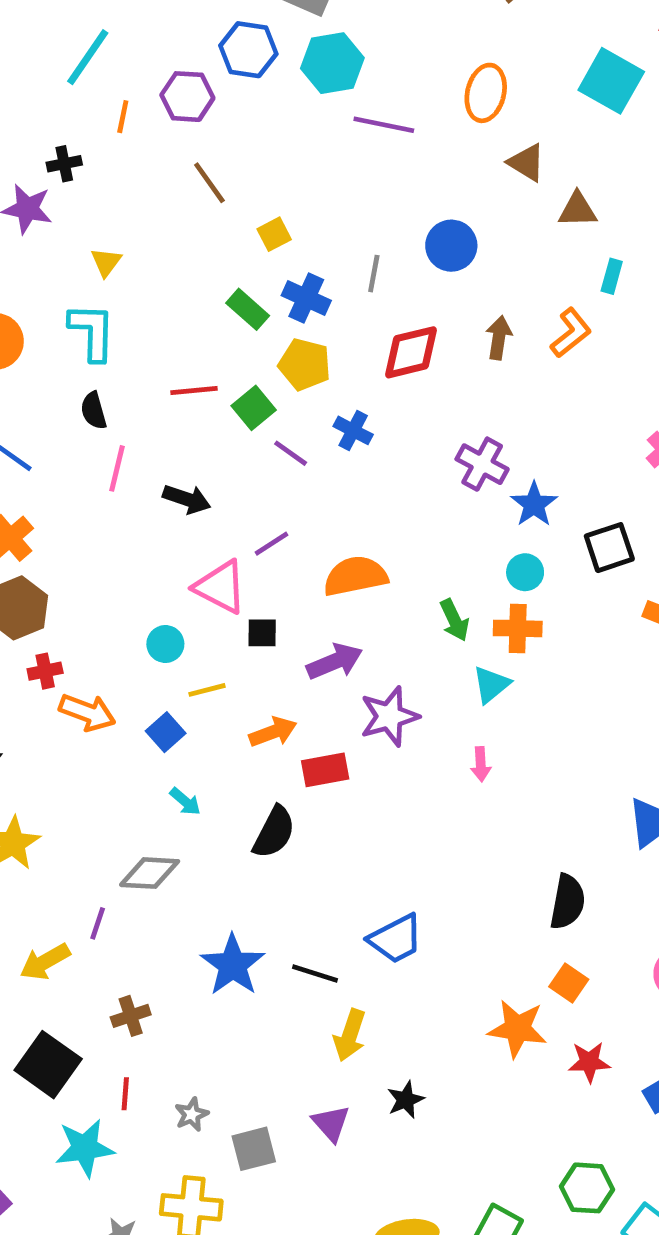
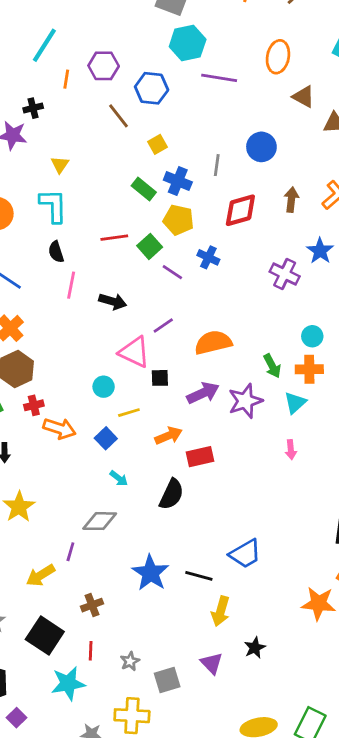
blue hexagon: (248, 50) -> (152, 88), moved
blue star: (534, 504) -> (320, 251), moved
purple star: (389, 716) -> (245, 401), moved

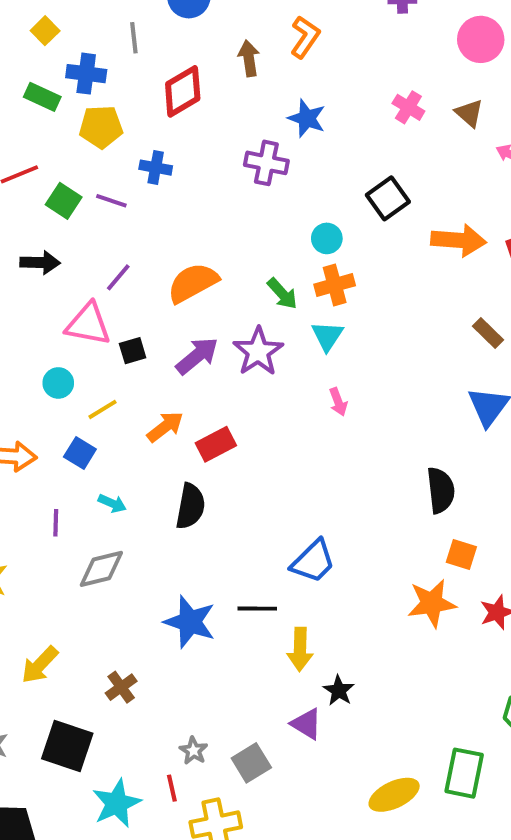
green square: (150, 246) -> (64, 201), moved
purple line: (70, 552) -> (56, 523), moved
black star: (255, 648) -> (339, 691), moved
red line: (91, 651) -> (172, 788), moved

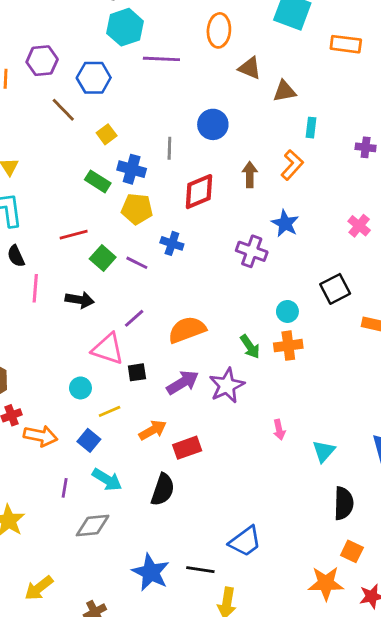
cyan triangle: (327, 336) -> (324, 451), moved
cyan arrow: (112, 503) -> (107, 480), size x1.5

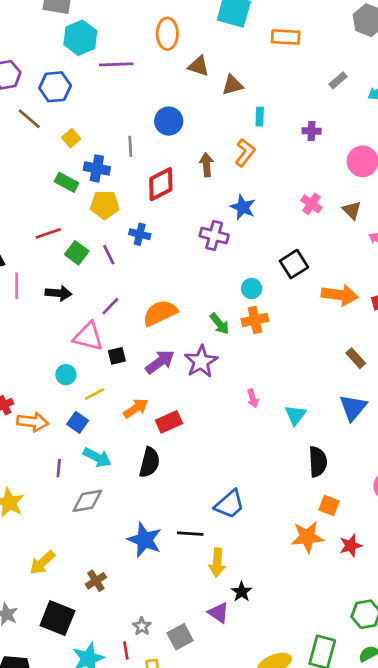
purple line: (137, 263) -> (109, 255), turned 42

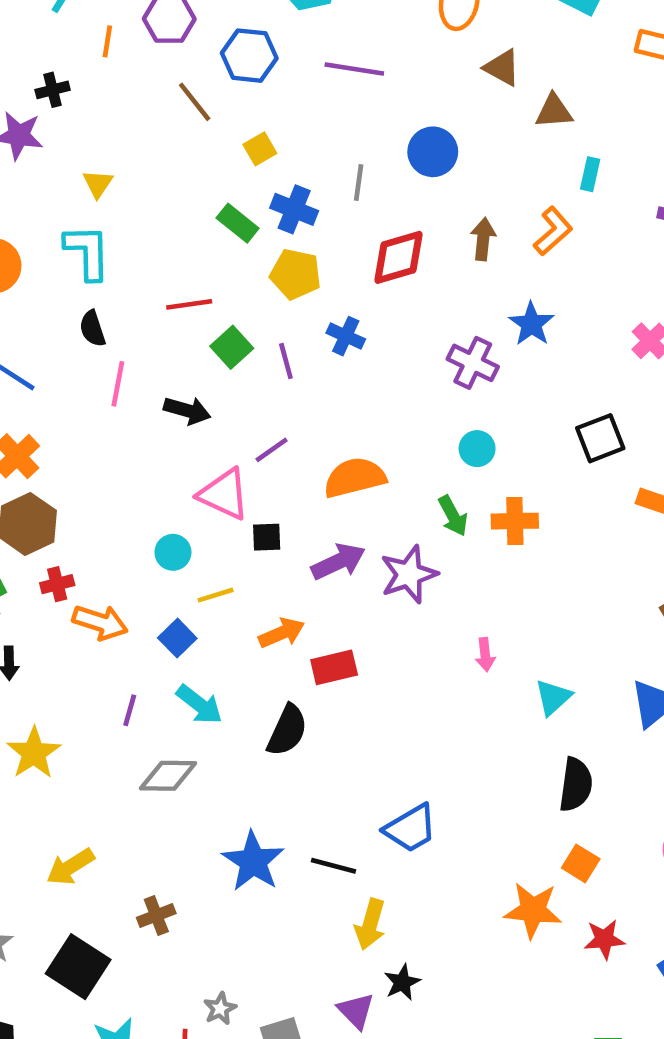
purple line: (116, 64) -> (354, 69), moved
cyan circle: (252, 288) -> (477, 449), moved

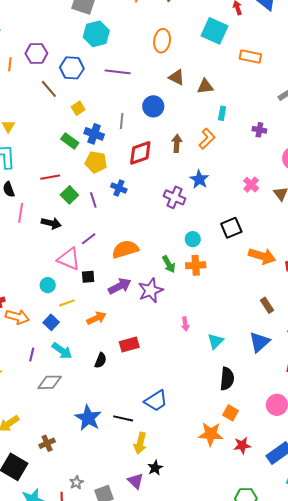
brown triangle: (502, 68) -> (177, 77), moved
cyan circle: (477, 449) -> (193, 239), moved
red rectangle: (334, 667) -> (129, 345), moved
black semicircle: (287, 730) -> (101, 360), size x0.7

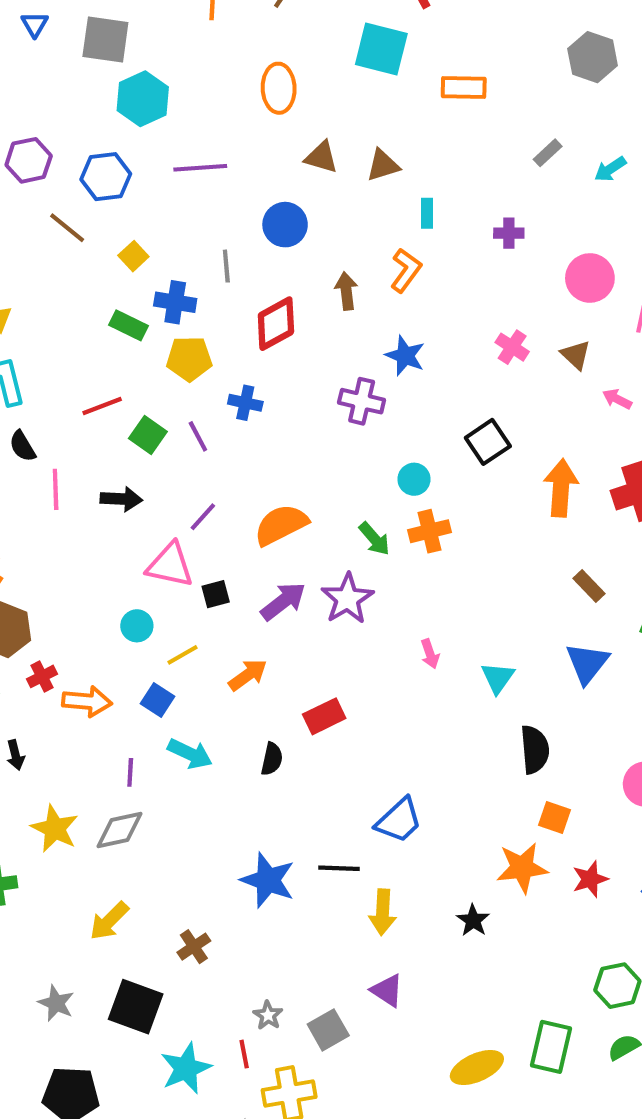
orange arrow: (262, 256) -> (561, 488), turned -92
gray diamond: (50, 382) -> (119, 830), moved
black star: (155, 468) -> (473, 920), moved

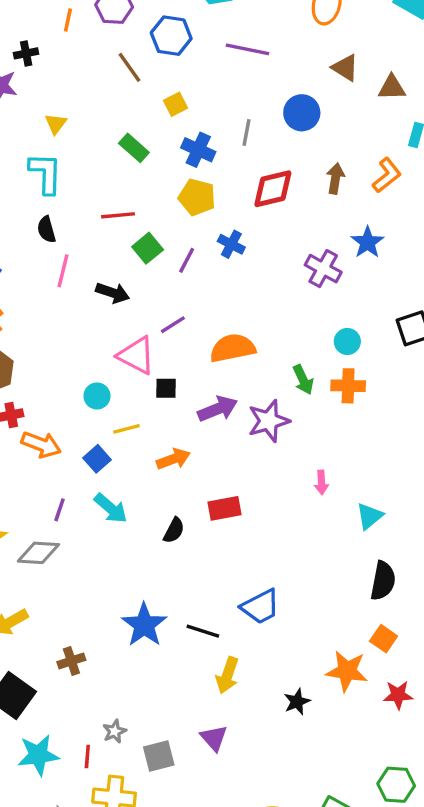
green rectangle: (128, 325) -> (134, 148), moved
purple line: (198, 436) -> (187, 260), turned 40

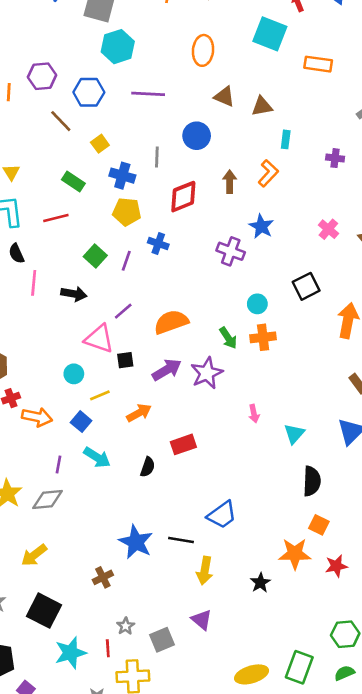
red line: (118, 215) -> (56, 218), moved
brown cross: (71, 661) -> (103, 577), moved

